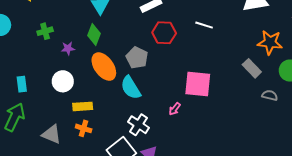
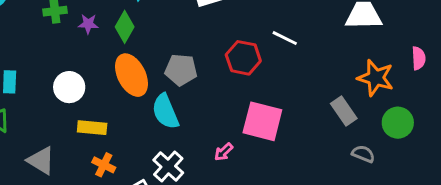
red hexagon: (164, 33) -> (243, 58), moved
purple star: (68, 48) -> (88, 24), moved
gray pentagon: (137, 58) -> (181, 70), turned -30
orange cross: (84, 128) -> (104, 165), moved

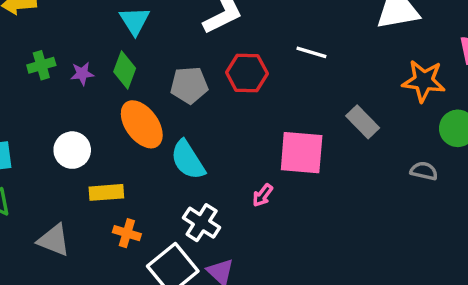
red hexagon: (243, 58) -> (247, 73), moved
gray pentagon: (181, 70) -> (189, 85), moved
gray rectangle: (344, 111) -> (363, 122), moved

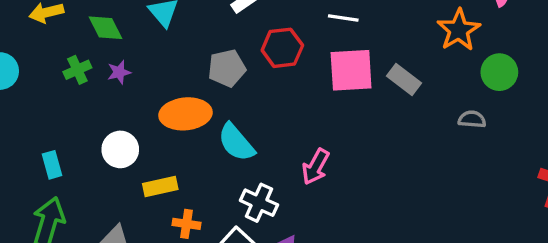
green diamond: (125, 70) -> (106, 28), moved, turned -39
orange star: (424, 81) -> (459, 30), turned -30
orange ellipse: (142, 124) -> (185, 114), turned -51
pink square: (302, 153) -> (351, 70), moved
pink arrow: (263, 195) -> (316, 167), size x1.5

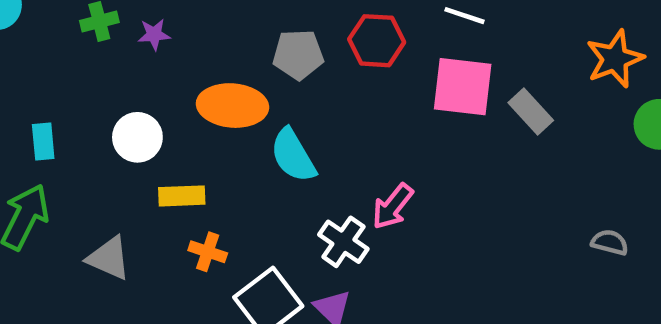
gray semicircle: (472, 119) -> (610, 242), moved
white cross: (259, 203) -> (343, 242), moved

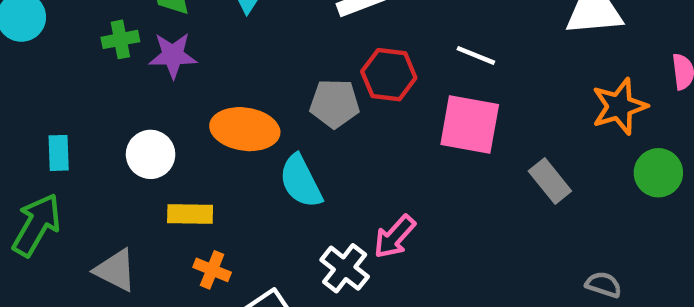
purple star: (154, 34) -> (173, 55), size x1.5
gray pentagon: (298, 55) -> (335, 103), moved
gray rectangle: (531, 112) -> (550, 181), moved

